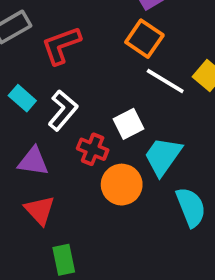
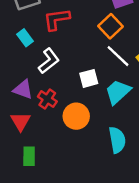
cyan rectangle: (22, 98) -> (25, 38), moved
red cross: (93, 149) -> (47, 99), moved
cyan trapezoid: (163, 156) -> (118, 92), moved

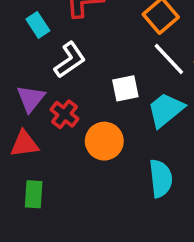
purple triangle: (23, 89) -> (31, 98), turned 45
red triangle: (21, 121) -> (24, 144), turned 50

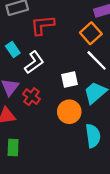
cyan rectangle: (38, 25) -> (13, 50), moved
orange circle: (104, 141) -> (69, 112), moved

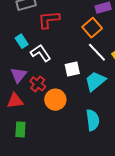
white L-shape: (34, 62) -> (41, 53), turned -90
orange circle: (69, 112) -> (55, 100), moved

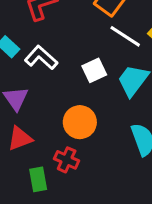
red cross: (38, 84) -> (67, 160), moved

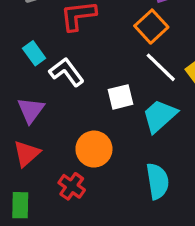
red triangle: (20, 138) -> (27, 154), turned -32
green rectangle: (38, 179) -> (20, 205), moved

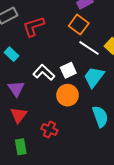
white L-shape: (67, 72) -> (44, 73), moved
orange circle: (94, 149) -> (67, 95), moved

